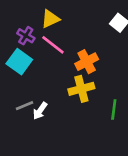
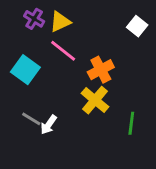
purple cross: (26, 36) -> (34, 19), moved
yellow cross: (81, 89) -> (95, 100), turned -35
gray line: (24, 106) -> (31, 119), turned 54

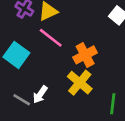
white arrow: (49, 125) -> (40, 95), moved

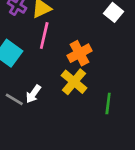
pink line: (51, 38) -> (44, 36), turned 65

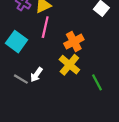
green line: (108, 103) -> (97, 82), turned -35

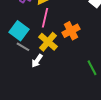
yellow cross: (69, 65) -> (48, 42), moved
gray line: (21, 79) -> (23, 47), moved

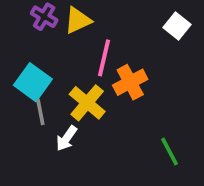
pink line: (45, 18) -> (104, 58), moved
gray line: (23, 47) -> (40, 112), turned 48

